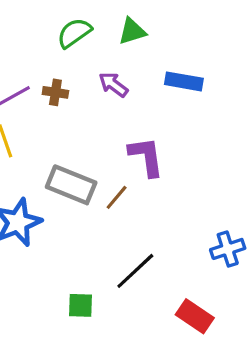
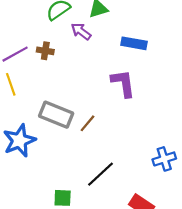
purple arrow: (113, 85) -> (81, 31), moved
purple L-shape: (146, 157) -> (123, 83), moved

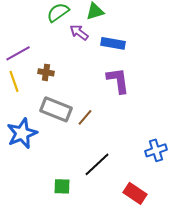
blue rectangle: (134, 43) -> (113, 43), moved
brown cross: (45, 51) -> (46, 72), moved

